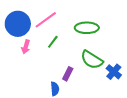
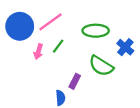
pink arrow: (26, 47) -> (38, 52), moved
blue cross: (114, 72) -> (125, 47), moved

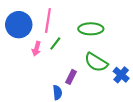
pink line: (51, 22) -> (48, 20), turned -45
blue cross: (125, 47) -> (121, 75), moved

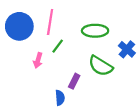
pink arrow: (36, 49) -> (38, 60), moved
blue cross: (121, 75) -> (127, 49), moved

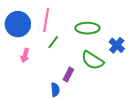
pink arrow: (38, 60) -> (25, 55), moved

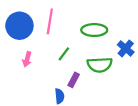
green line: (53, 42) -> (64, 54), moved
green semicircle: (93, 60) -> (100, 65), turned -35

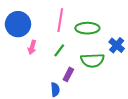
pink line: (50, 21) -> (60, 20), moved
pink arrow: (27, 59) -> (32, 47), moved

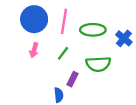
blue circle: (18, 24) -> (34, 19), moved
blue cross: (117, 45) -> (124, 38), moved

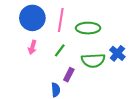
blue cross: (124, 38) -> (117, 53), moved

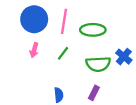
purple rectangle: (69, 75) -> (94, 93), moved

